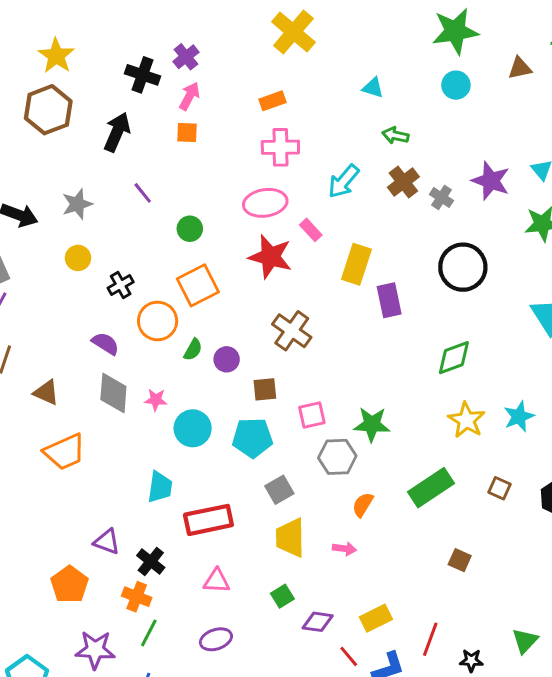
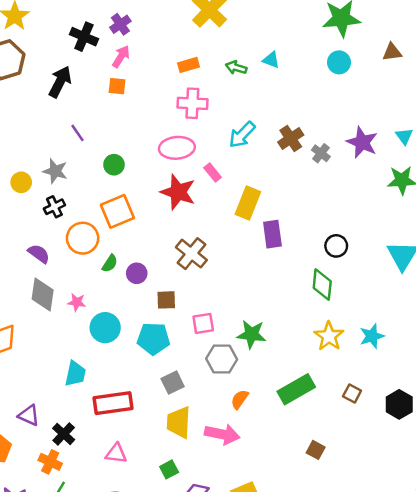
green arrow: (395, 135) -> (236, 68), moved
gray star: (77, 204) -> (55, 171), moved, turned 30
black circle: (463, 267) -> (336, 246), moved, size x0.6
green diamond: (454, 358) -> (322, 285), turned -68
pink arrow: (344, 549) -> (222, 434), size x1.8

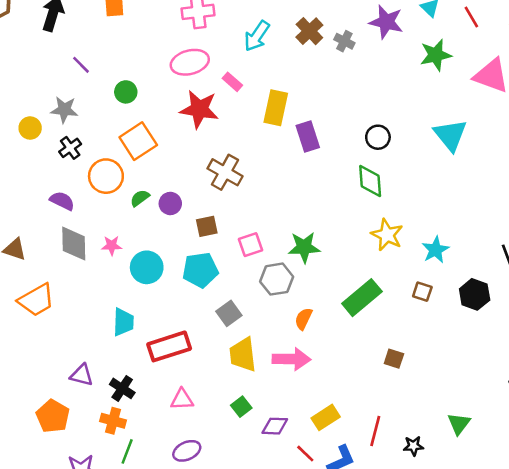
green semicircle: (110, 263) -> (140, 198), turned -150
cyan star: (372, 336) -> (435, 250), moved

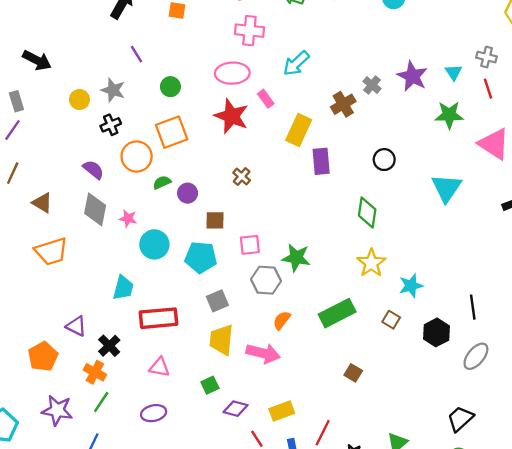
brown cross: (309, 31) -> (343, 104), moved
black circle: (378, 137) -> (384, 160), moved
brown cross: (225, 172) -> (242, 176), size x0.6

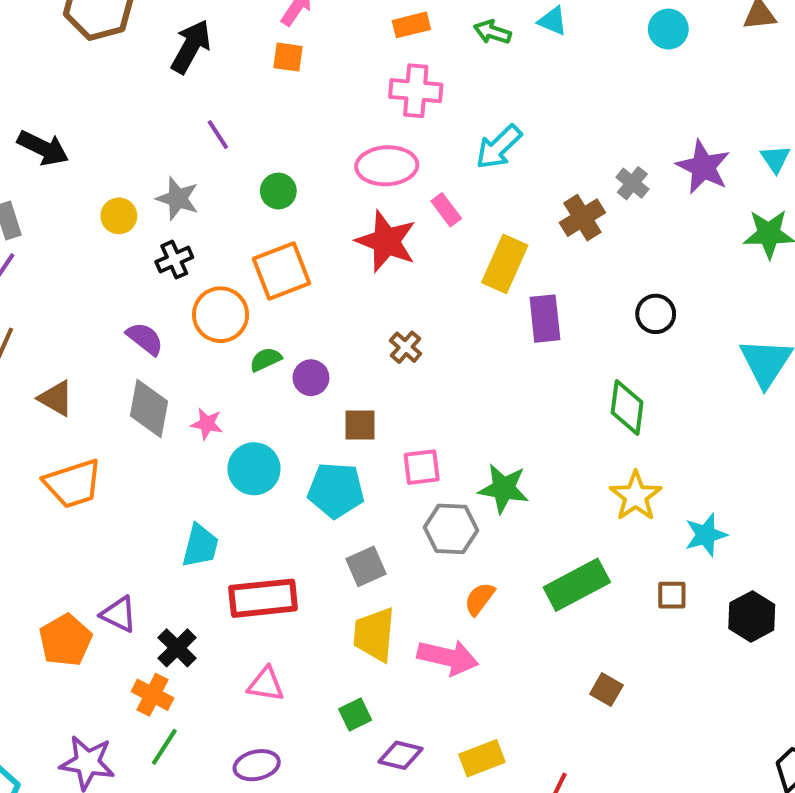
brown square: (391, 320) -> (672, 595), turned -30
orange pentagon: (43, 356) -> (65, 640), moved

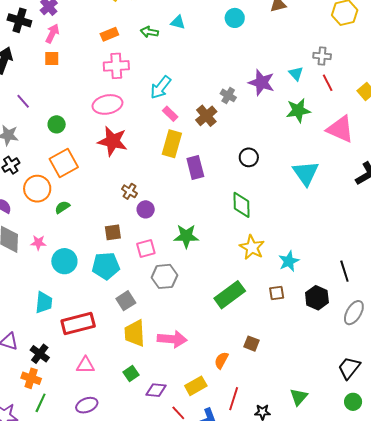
pink rectangle: (446, 210) -> (170, 114), moved
purple circle: (311, 378) -> (146, 209), moved
green star: (504, 489) -> (186, 236), moved
orange semicircle: (480, 599) -> (221, 360), moved

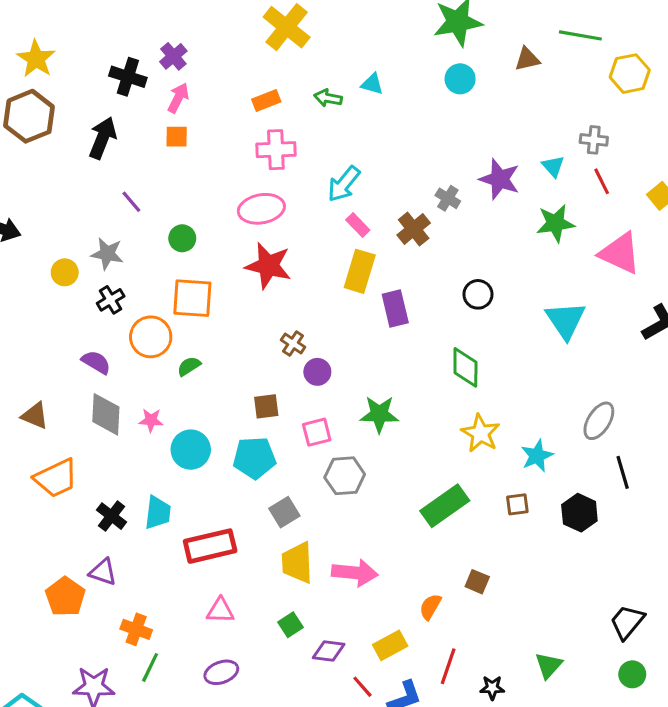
orange square: (64, 163) -> (192, 298), turned 32
gray ellipse: (354, 313) -> (599, 421), moved
black cross: (40, 354) -> (112, 516), moved

